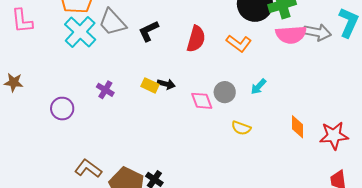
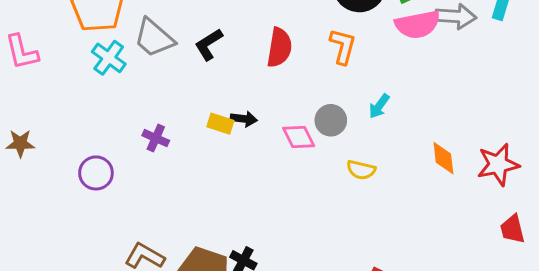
cyan cross: (80, 32) -> (109, 58), size x0.7
orange L-shape: (239, 43) -> (343, 46), turned -105

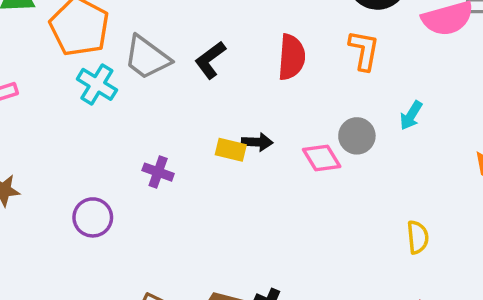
yellow semicircle: (361, 170) -> (418, 237), moved, turned -104

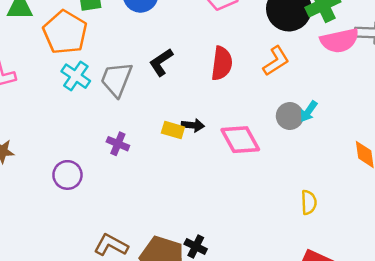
orange L-shape: (364, 50) -> (276, 61), turned 44
gray trapezoid: (147, 57) -> (116, 79), moved, turned 72
gray circle: (357, 136) -> (290, 116), moved
pink diamond: (322, 158) -> (240, 140), size x1.4

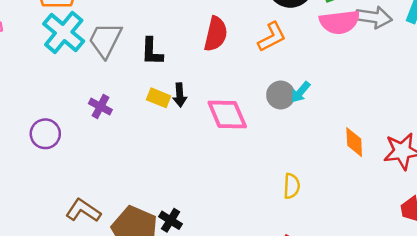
black L-shape: (161, 62) -> (152, 52), moved, turned -60
cyan cross: (76, 76) -> (64, 33), size x1.4
black arrow: (193, 125) -> (180, 95), turned 75

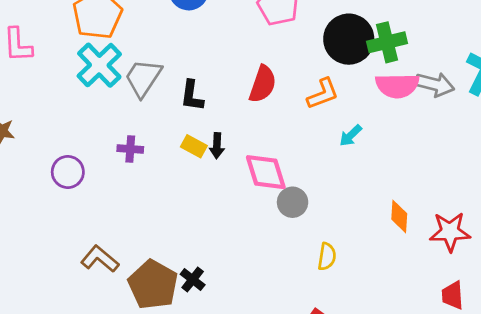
cyan arrow: (300, 92) -> (351, 135), moved
gray circle: (281, 95) -> (293, 202), moved
purple cross: (100, 107) -> (130, 149), turned -30

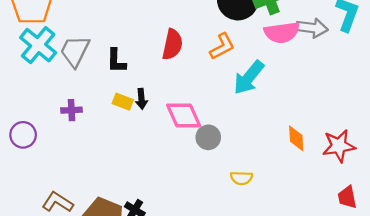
cyan arrow: (351, 135) -> (249, 78), size x1.8
yellow semicircle: (327, 257) -> (241, 178), turned 90

